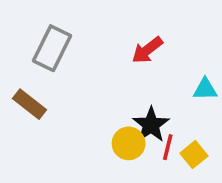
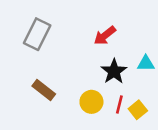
brown rectangle: (30, 104) -> (44, 90), moved
black star: (151, 125) -> (114, 71), moved

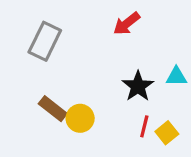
red arrow: (105, 36) -> (127, 24), moved
yellow circle: (91, 102) -> (80, 118), moved

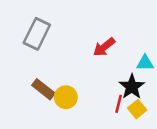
red arrow: (127, 24) -> (104, 47), moved
black star: (138, 86) -> (132, 87), moved

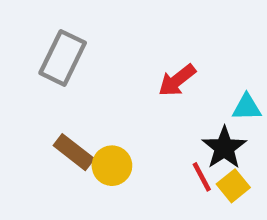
red line: (119, 104) -> (202, 177), turned -42

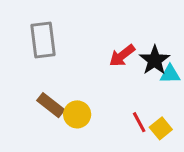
gray rectangle: (63, 58) -> (43, 40), turned -33
black star: (224, 148) -> (155, 60), moved

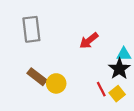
black star: (155, 60) -> (119, 69), moved

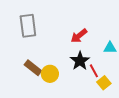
black star: (119, 69) -> (80, 61), moved
red line: (101, 89) -> (94, 71), moved

